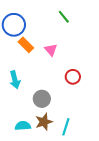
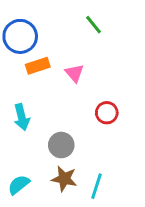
orange rectangle: (26, 45) -> (38, 66), turned -63
brown star: (44, 122) -> (64, 179), turned 30
cyan semicircle: (23, 126) -> (19, 185), moved, turned -35

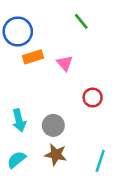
cyan arrow: (22, 117) -> (19, 120), moved
cyan line: (96, 186) -> (100, 161), moved

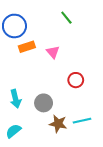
brown star: (56, 155) -> (58, 124), moved
cyan line: (100, 161) -> (82, 121), moved, turned 60

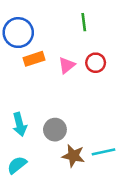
green line: (66, 18) -> (84, 22), turned 32
pink triangle: (53, 52) -> (67, 65), turned 32
red circle: (76, 80) -> (96, 63), moved

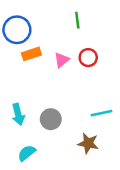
cyan line: (103, 152) -> (101, 113), moved
brown star: (73, 156) -> (88, 143), moved
cyan semicircle: (17, 165) -> (27, 153), moved

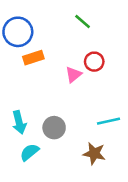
green line: (77, 20) -> (83, 21), turned -42
pink triangle: (62, 60) -> (73, 75), moved
cyan semicircle: (27, 153) -> (29, 152), moved

